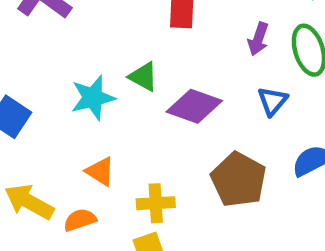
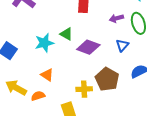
purple arrow: (258, 39) -> (116, 18), turned 56
yellow cross: (156, 203) -> (84, 89), moved

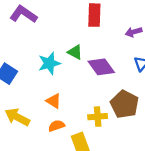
purple diamond: (88, 47) -> (101, 67), turned 35
orange semicircle: (38, 96) -> (56, 126), moved

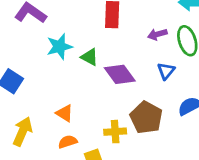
cyan star: (49, 63) -> (59, 47), moved
yellow arrow: (17, 117) -> (23, 131), turned 85

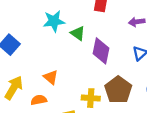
purple diamond: (120, 74) -> (101, 51), turned 40
orange semicircle: (68, 142) -> (39, 100), moved

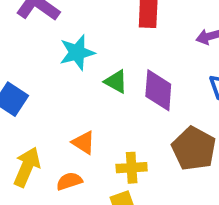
green triangle: (78, 33) -> (116, 82), moved
yellow cross: (91, 98) -> (132, 168), moved

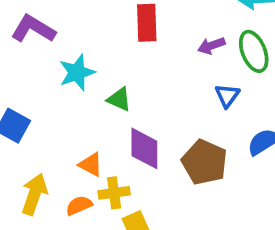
purple diamond: (158, 90) -> (144, 148), moved
yellow cross: (132, 168) -> (114, 193), moved

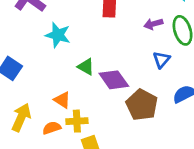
cyan star: (77, 73) -> (58, 35), turned 30
green triangle: (119, 99) -> (86, 67), moved
purple diamond: (144, 148) -> (114, 80), moved, turned -40

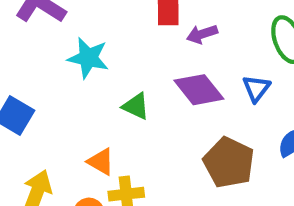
purple arrow: (153, 24) -> (202, 34), moved
purple diamond: (114, 80) -> (199, 90), moved

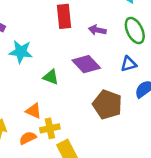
purple arrow: (202, 34) -> (97, 30), moved, turned 35
blue triangle: (256, 88) -> (129, 64), moved, turned 42

